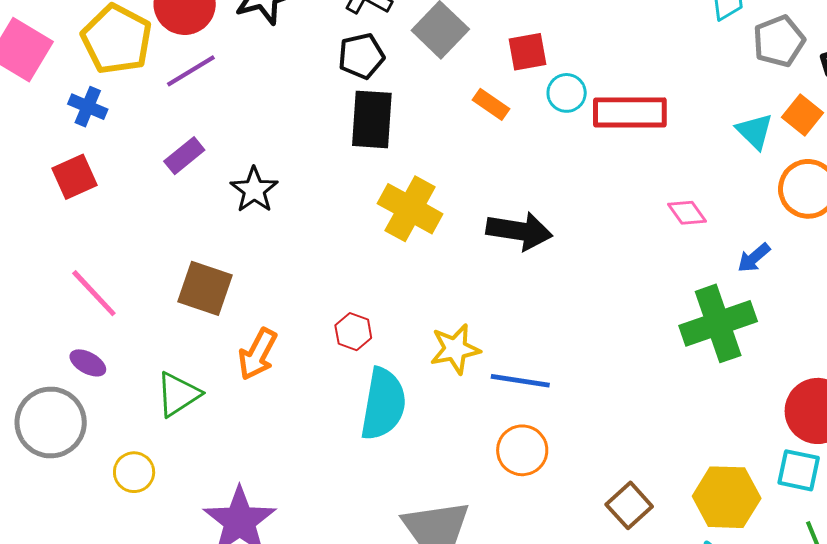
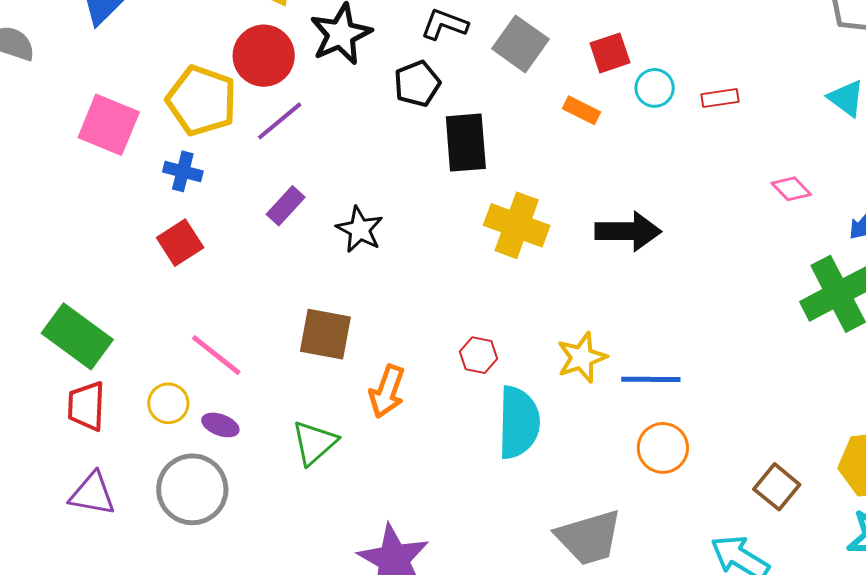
black pentagon: (361, 56) -> (417, 84), moved
red rectangle: (630, 112) -> (720, 98), size x0.5
yellow circle: (134, 472) -> (168, 403), moved

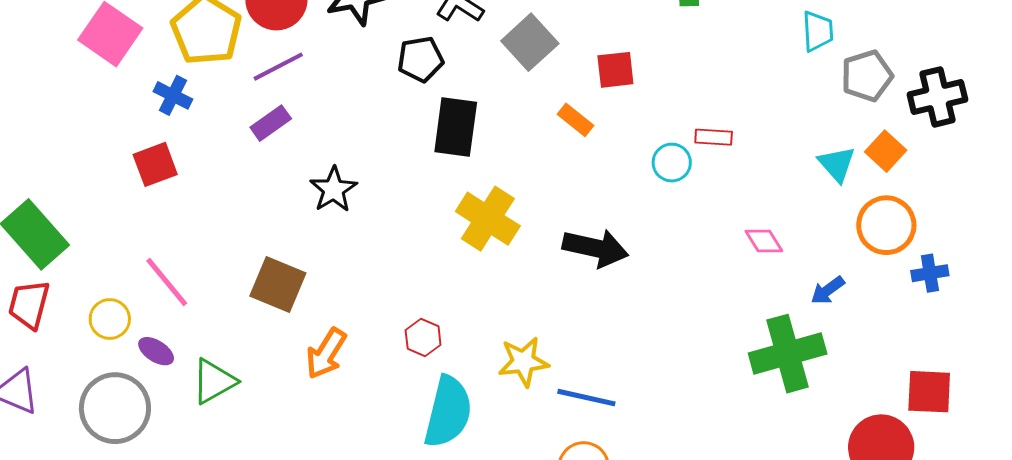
cyan circle: (655, 88) -> (672, 163), moved
purple rectangle: (286, 206) -> (271, 123), moved
green triangle: (314, 443) -> (214, 381), moved

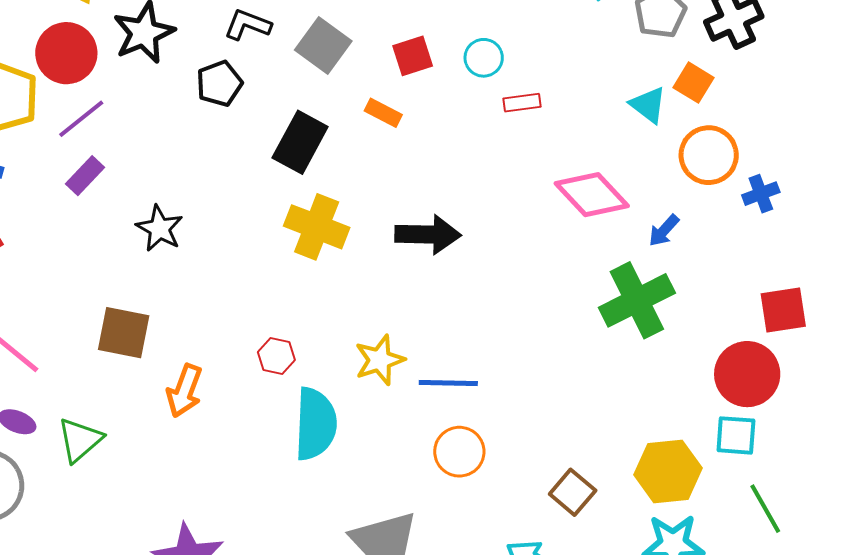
black rectangle: (456, 127) -> (300, 142), moved, turned 32
cyan circle: (672, 163) -> (484, 58), moved
pink diamond: (764, 241) -> (592, 195), size x1.8

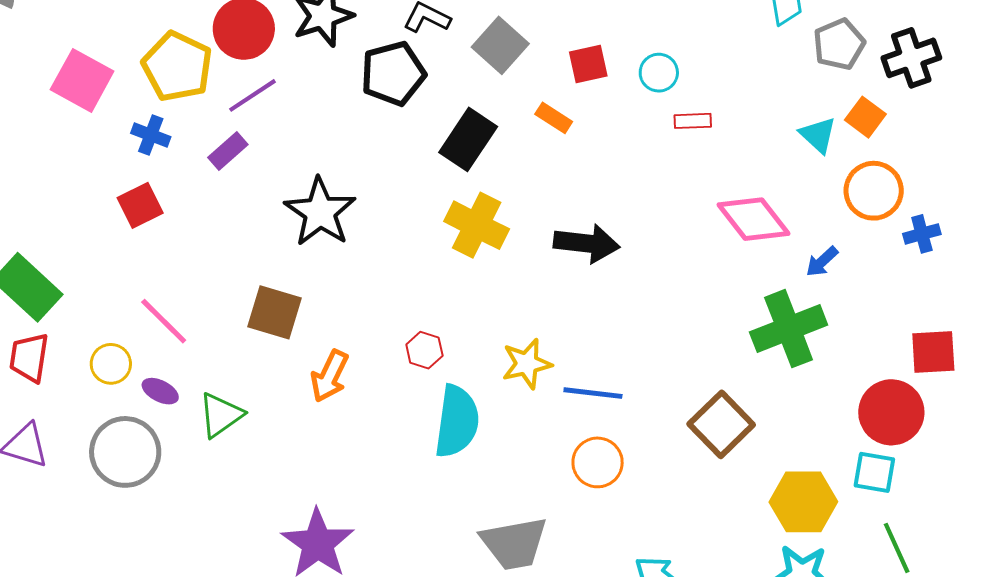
black pentagon: (219, 84) -> (393, 73), size x1.4
purple rectangle: (85, 176) -> (228, 151), moved
black star: (160, 228) -> (320, 212), size x1.5
brown square: (573, 492) -> (721, 424), moved, size x1.4

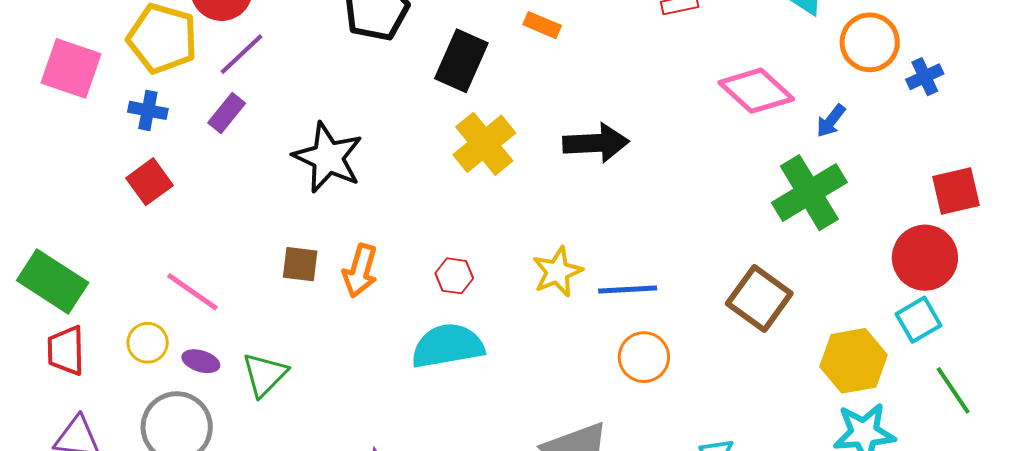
yellow cross: (477, 225) -> (484, 144), turned 34
brown square: (275, 312) -> (300, 264), size x0.7
orange arrow: (330, 376) -> (360, 271), moved
cyan semicircle: (457, 421) -> (448, 346), moved, turned -98
cyan square: (874, 472) -> (918, 320), turned -30

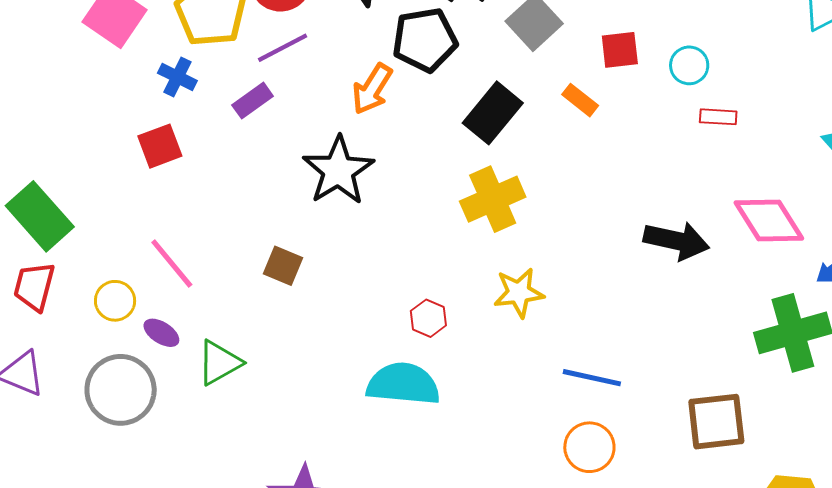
black arrow: (596, 143) -> (676, 241), moved
orange arrow: (360, 271) -> (372, 89), moved
yellow star: (557, 272) -> (519, 293), moved
brown square: (759, 298) -> (716, 422), turned 32

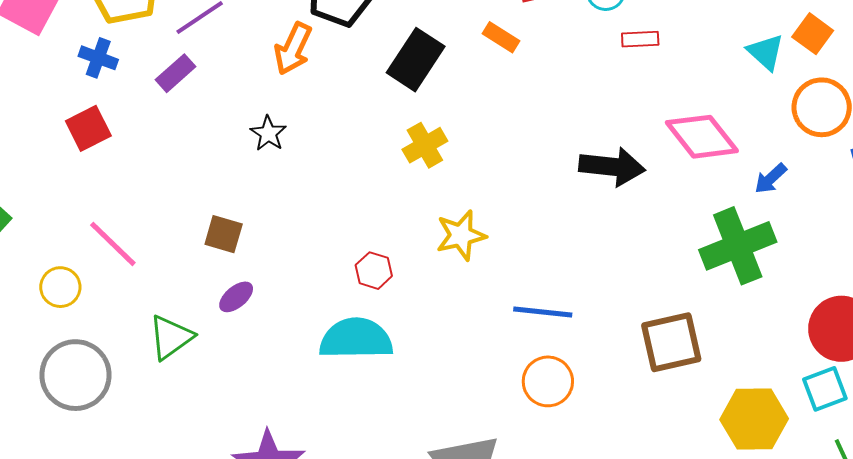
black star: (338, 170) -> (268, 133), size x0.5
yellow cross: (493, 199) -> (425, 145), size x0.7
purple ellipse: (161, 333) -> (236, 297), moved, turned -66

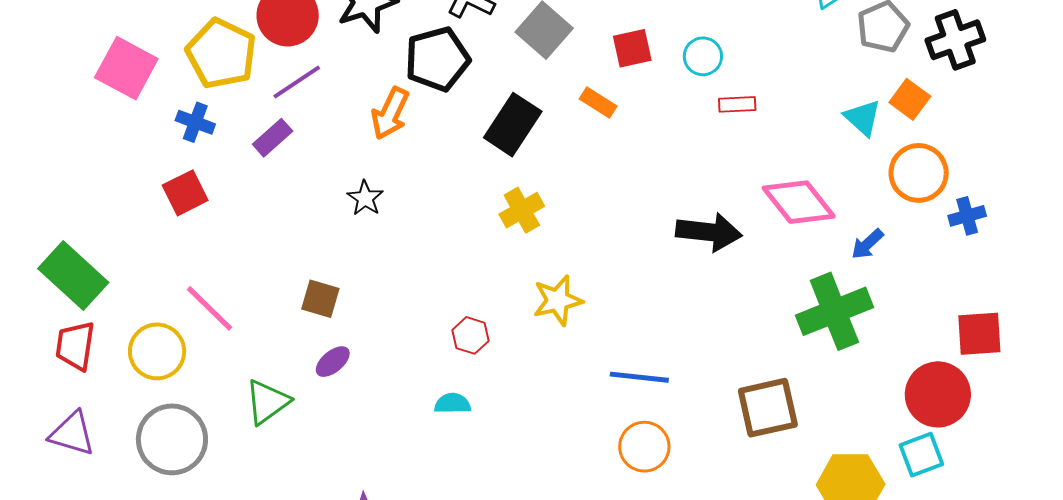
yellow circle: (60, 287) -> (157, 351), size x1.4
cyan semicircle: (356, 339) -> (453, 404), size x0.5

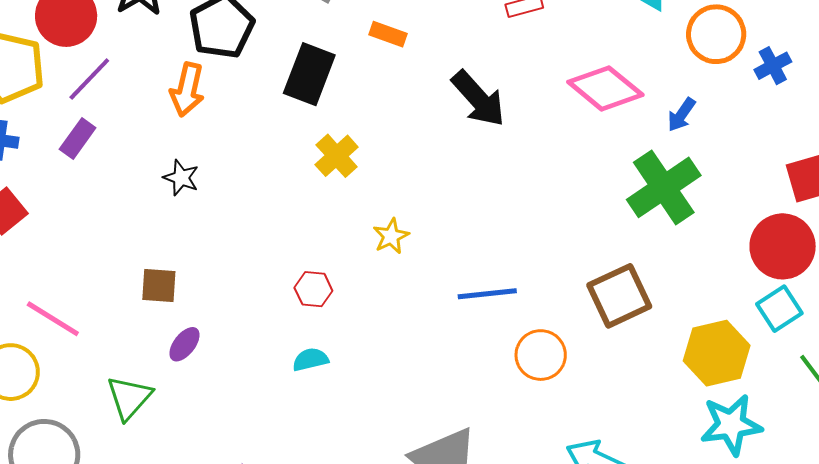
black arrow: (709, 232) -> (478, 99), moved, turned 54
yellow star: (558, 300) -> (391, 236), size x0.7
orange circle: (644, 447) -> (541, 355), moved

